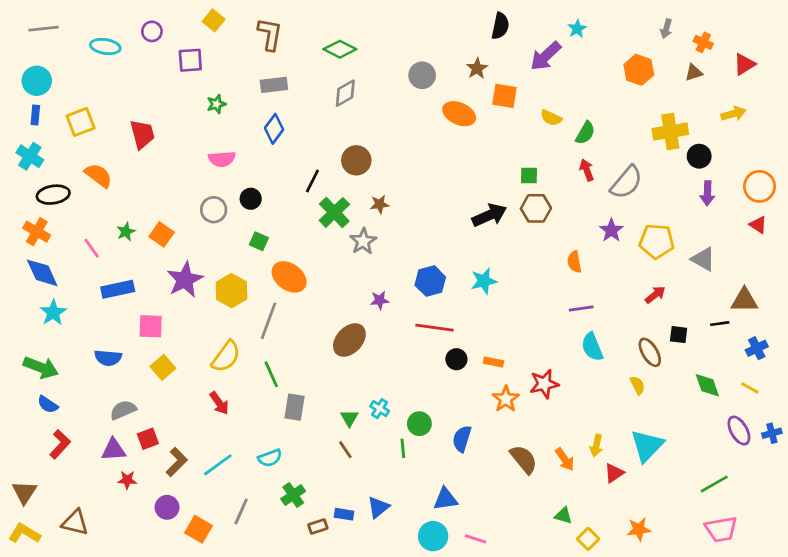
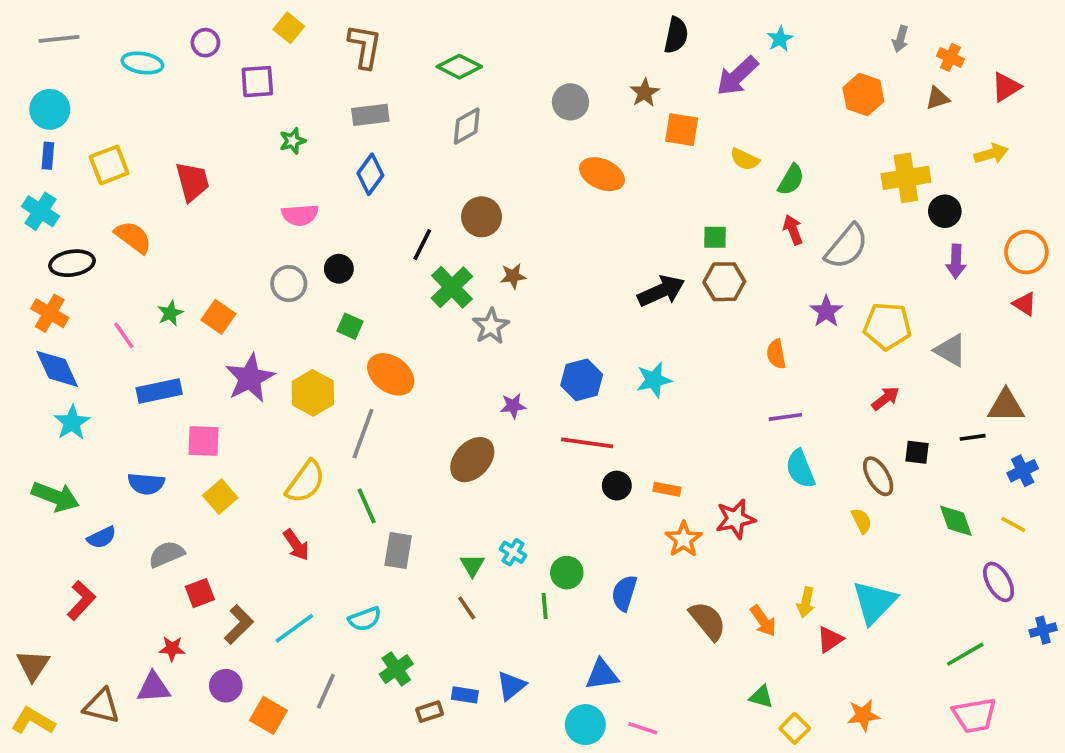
orange ellipse: (459, 114) -> (602, 174), moved
blue semicircle: (48, 404) -> (102, 537), moved, turned -60
blue cross: (772, 433) -> (1043, 630), moved
purple triangle: (114, 450) -> (154, 688), moved

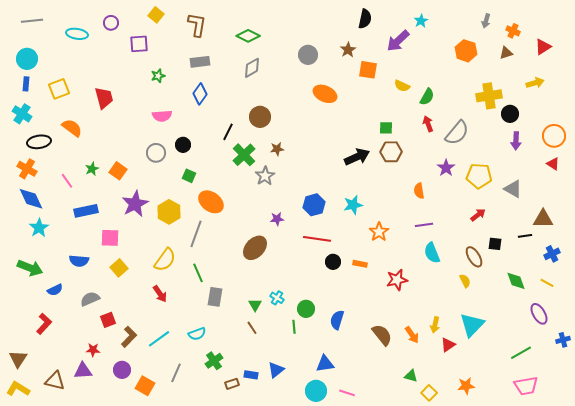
orange star: (684, 539) -> (379, 232), moved

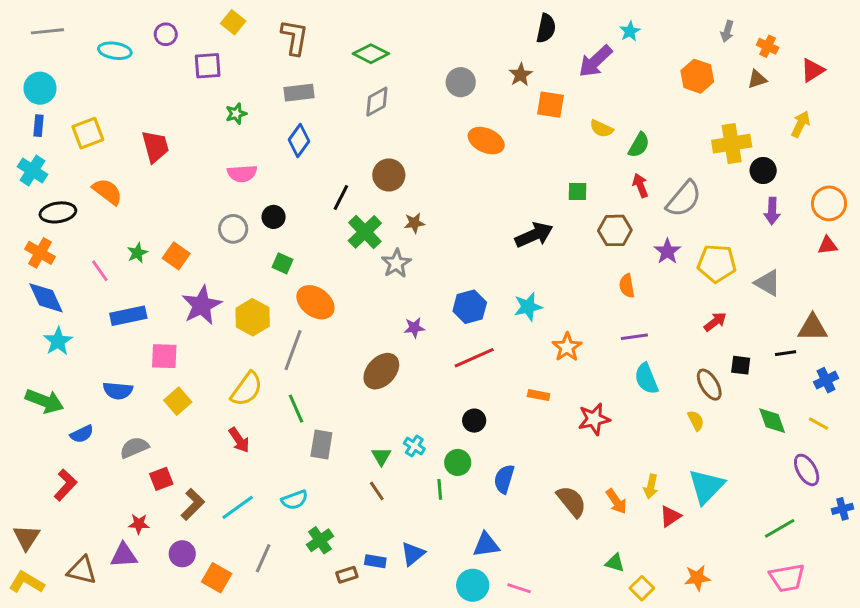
yellow arrow: (535, 83) -> (801, 124), turned -48
brown hexagon: (391, 152) -> (615, 230), moved
red triangle: (553, 164) -> (828, 245), turned -40
red line: (317, 239) -> (474, 358), turned -32
black circle: (333, 262) -> (474, 421), moved

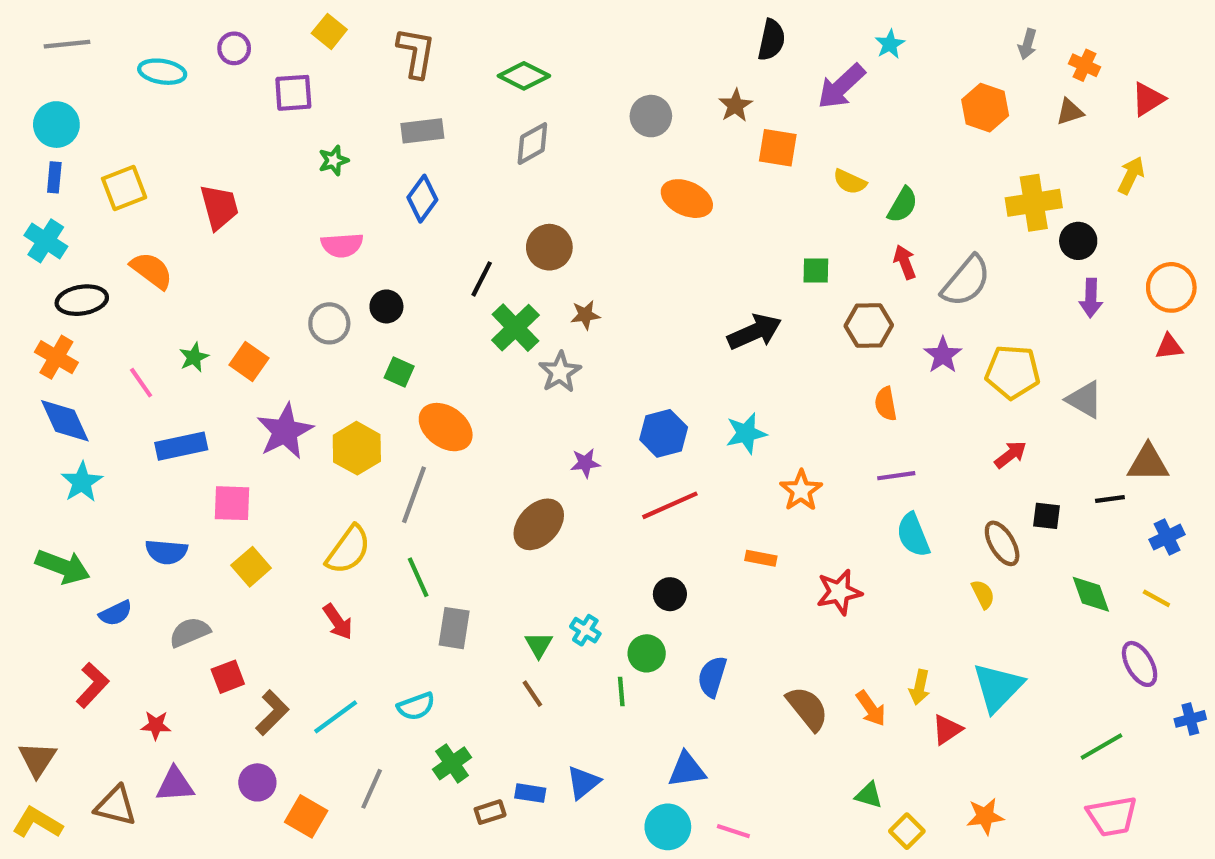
red star: (139, 524) -> (156, 725), moved

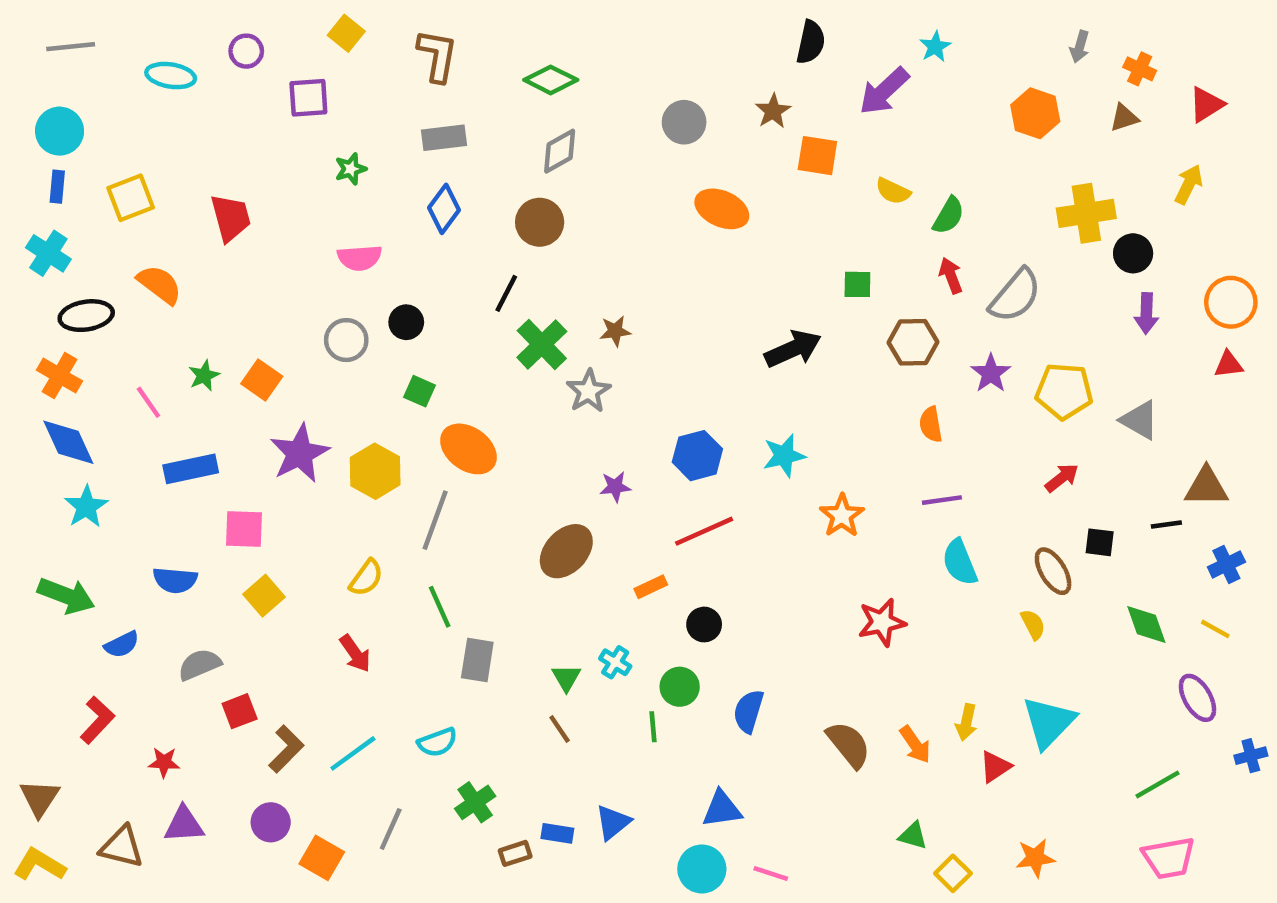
brown circle: (549, 247) -> (540, 222), moved
yellow semicircle: (348, 550) -> (366, 578), size x0.7
orange rectangle: (761, 558) -> (651, 587), moved, turned -36

